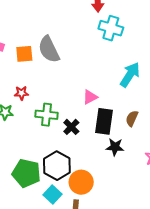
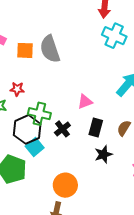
black rectangle: (104, 121) -> (96, 127), size x0.7
black star: (115, 147) -> (103, 154), turned -30
black hexagon: (57, 166) -> (27, 129), moved
cyan square: (52, 195) -> (35, 147), moved

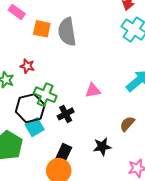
black rectangle: (96, 127) -> (64, 153), moved

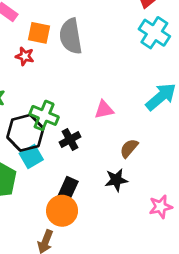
red star: (27, 66) -> (25, 56), moved
brown semicircle: (127, 124) -> (129, 148), moved

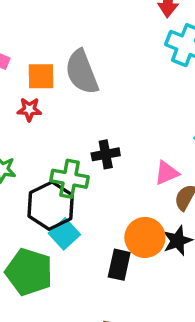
pink triangle: (104, 110) -> (167, 173), moved
black cross: (70, 139) -> (106, 154), moved, turned 30
orange circle: (62, 211) -> (145, 237), moved

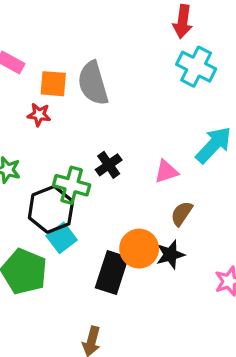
black cross: (106, 154) -> (109, 165), turned -30
pink triangle: (167, 173) -> (166, 172), moved
black rectangle: (119, 265) -> (112, 273), size x1.4

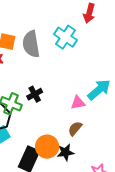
cyan cross: (196, 67) -> (65, 37), moved
pink triangle: (166, 172) -> (78, 103), moved

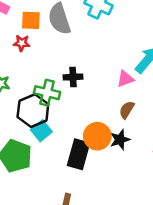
black cross: (35, 94) -> (73, 77), turned 35

